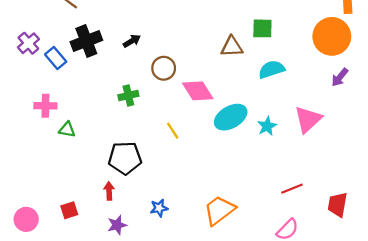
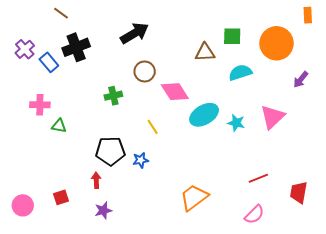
orange circle: (332, 36) -> (277, 43), moved
black arrow: (132, 41) -> (135, 33), moved, size x1.8
cyan star: (267, 126) -> (236, 123), turned -30
blue star: (159, 208) -> (141, 160), moved

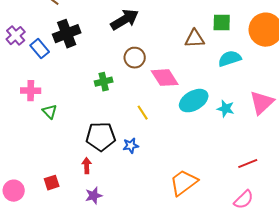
green triangle: (59, 126) -> (50, 112), turned 35

